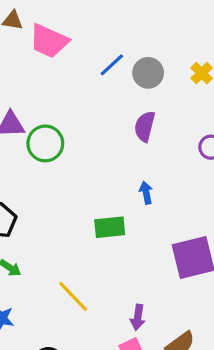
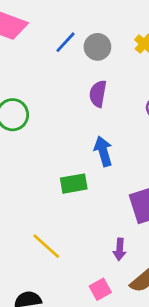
blue arrow: (146, 193) -> (103, 151), size x1.5
purple arrow: (138, 317) -> (120, 249), moved

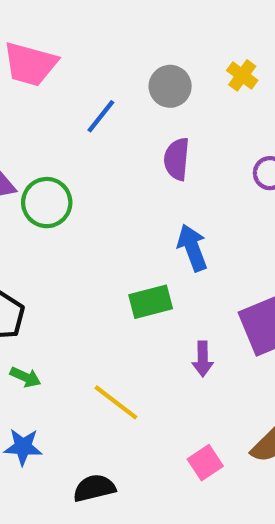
blue line: (65, 42) -> (101, 116), moved
purple arrow: (120, 249) -> (203, 359), moved

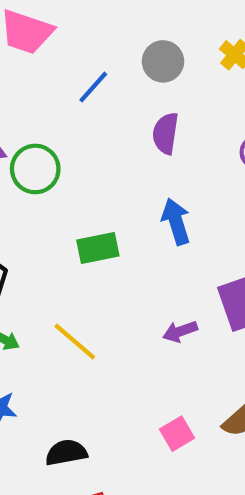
green rectangle: (151, 302) -> (98, 248), moved
purple arrow: (203, 359) -> (180, 331), turned 68
yellow line: (116, 402) -> (75, 341), moved

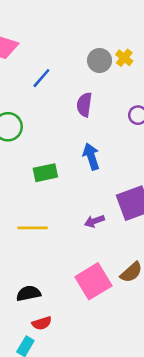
gray circle: (163, 61) -> (100, 60), moved
yellow line: (75, 341) -> (33, 228), turned -40
pink square: (177, 434) -> (93, 281), size x1.8

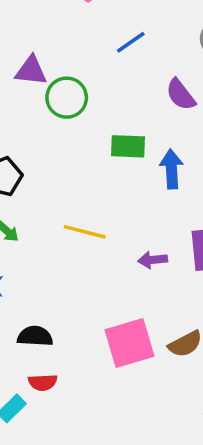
purple semicircle: (84, 105) -> (181, 95), turned -60
green rectangle: (45, 173) -> (128, 146), moved
yellow line: (33, 228) -> (85, 232), moved

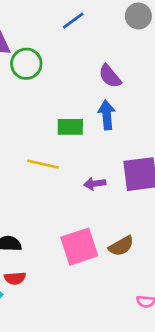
purple semicircle: (181, 95) -> (110, 76), moved
green rectangle: (128, 146) -> (70, 127), moved

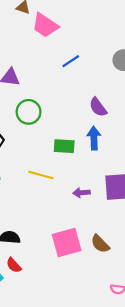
green circle: (26, 64) -> (29, 112), moved
brown semicircle: (121, 246) -> (100, 244), turned 72
red semicircle: (15, 278) -> (14, 265), turned 49

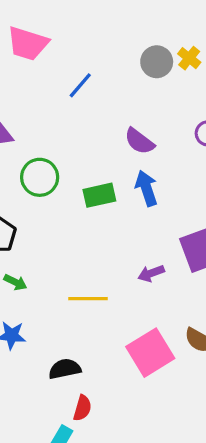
green rectangle: (64, 146) -> (99, 195), moved
yellow line: (41, 175) -> (88, 299), moved
red semicircle: (14, 265) -> (82, 408), turned -105

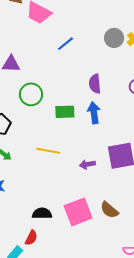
purple semicircle: (139, 141) -> (95, 84), turned 36
yellow line: (88, 299) -> (48, 151), moved
black semicircle: (65, 369) -> (42, 213), moved

